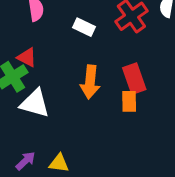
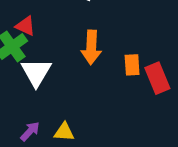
red rectangle: (134, 79) -> (157, 78), moved
white triangle: (35, 103) -> (36, 72), turned 48

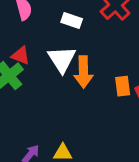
white triangle: (36, 72) -> (62, 59), moved

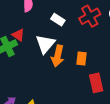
orange rectangle: (123, 86) -> (81, 58), moved

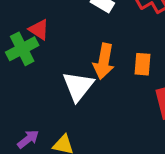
white triangle: (45, 44) -> (78, 86), moved

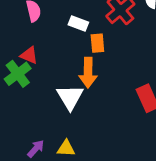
orange rectangle: (143, 64) -> (97, 43), moved

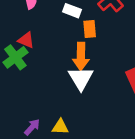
white triangle: (70, 97) -> (81, 78), moved

